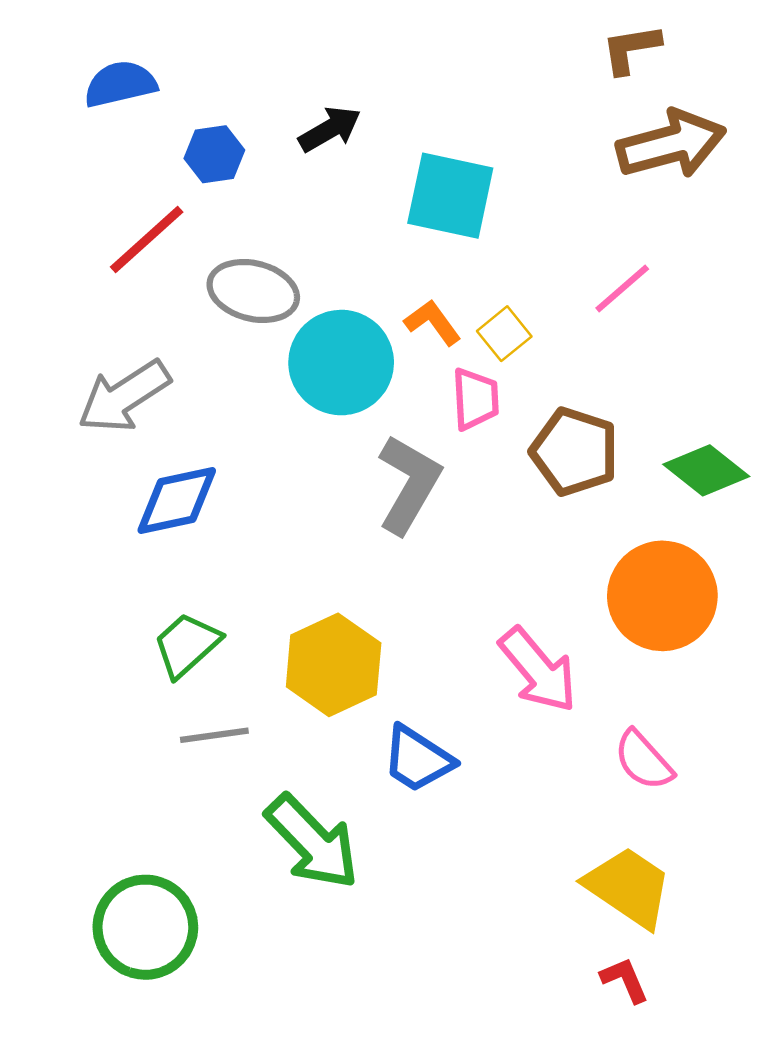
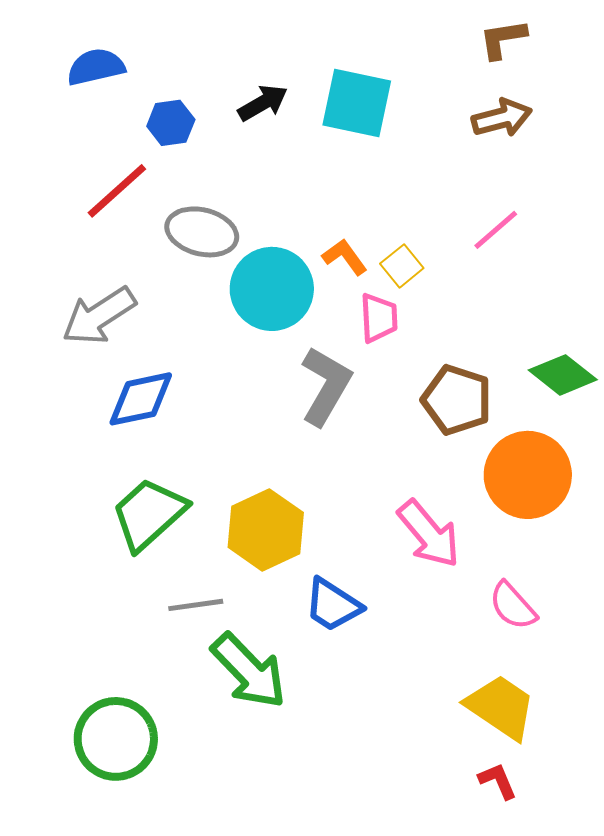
brown arrow: (671, 144) -> (502, 118), moved, size x0.7
cyan square: (450, 196) -> (357, 103), moved
brown pentagon: (574, 452) -> (457, 400), moved
green trapezoid: (187, 645) -> (149, 514), size x1.4
gray line: (214, 735) -> (196, 605), moved

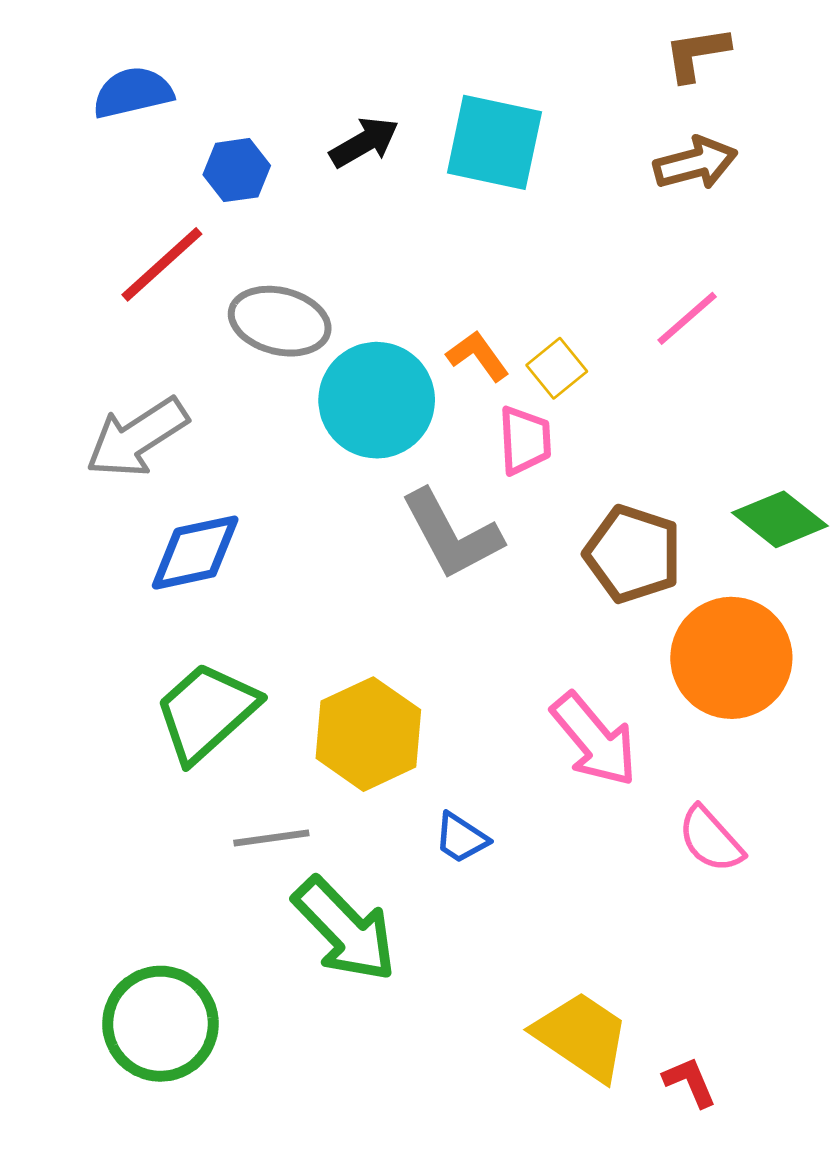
gray L-shape: (326, 386) -> (451, 535), turned 122
blue trapezoid: (333, 605) -> (461, 838), size x0.7
yellow trapezoid: (501, 707) -> (582, 1036), moved

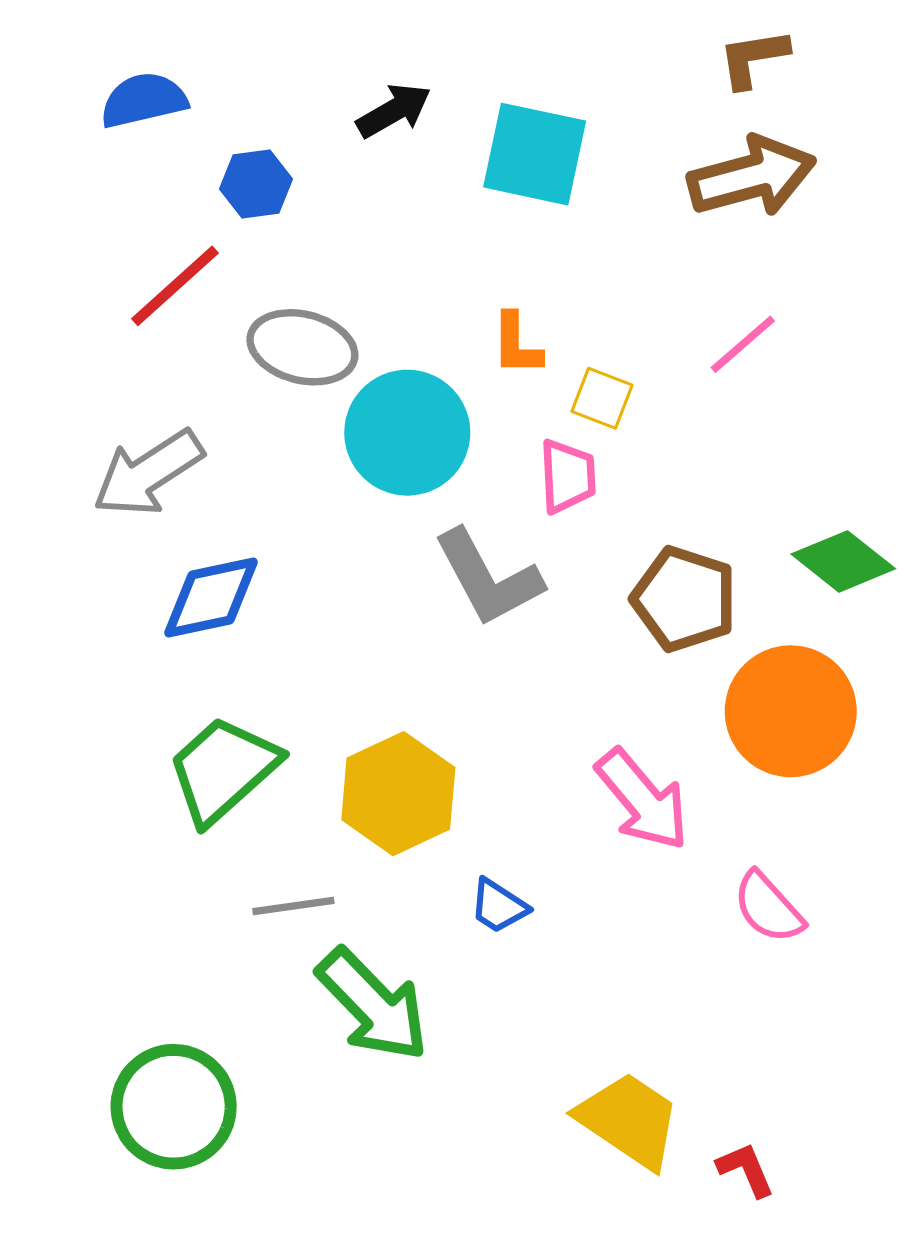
black arrow: (364, 142) -> (394, 111), moved
brown arrow: (695, 163) -> (752, 177), size x1.4
orange L-shape: (478, 356) -> (517, 344), moved, turned -144
yellow square: (557, 368) -> (602, 398), turned -30

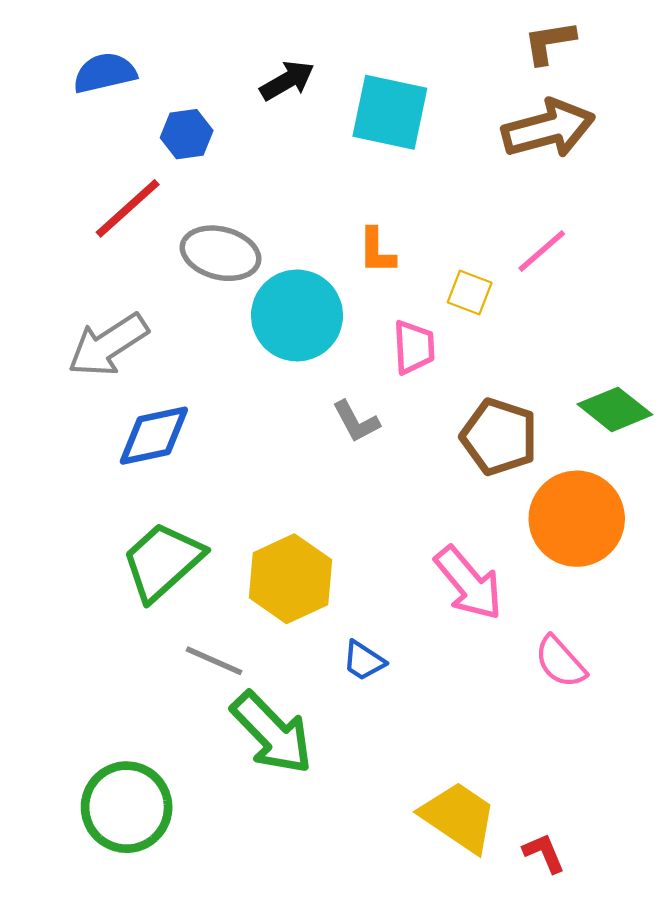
yellow square: (602, 398) -> (470, 293), moved
gray L-shape: (488, 578) -> (356, 421), size x0.6
gray line: (293, 906) -> (214, 661), turned 32

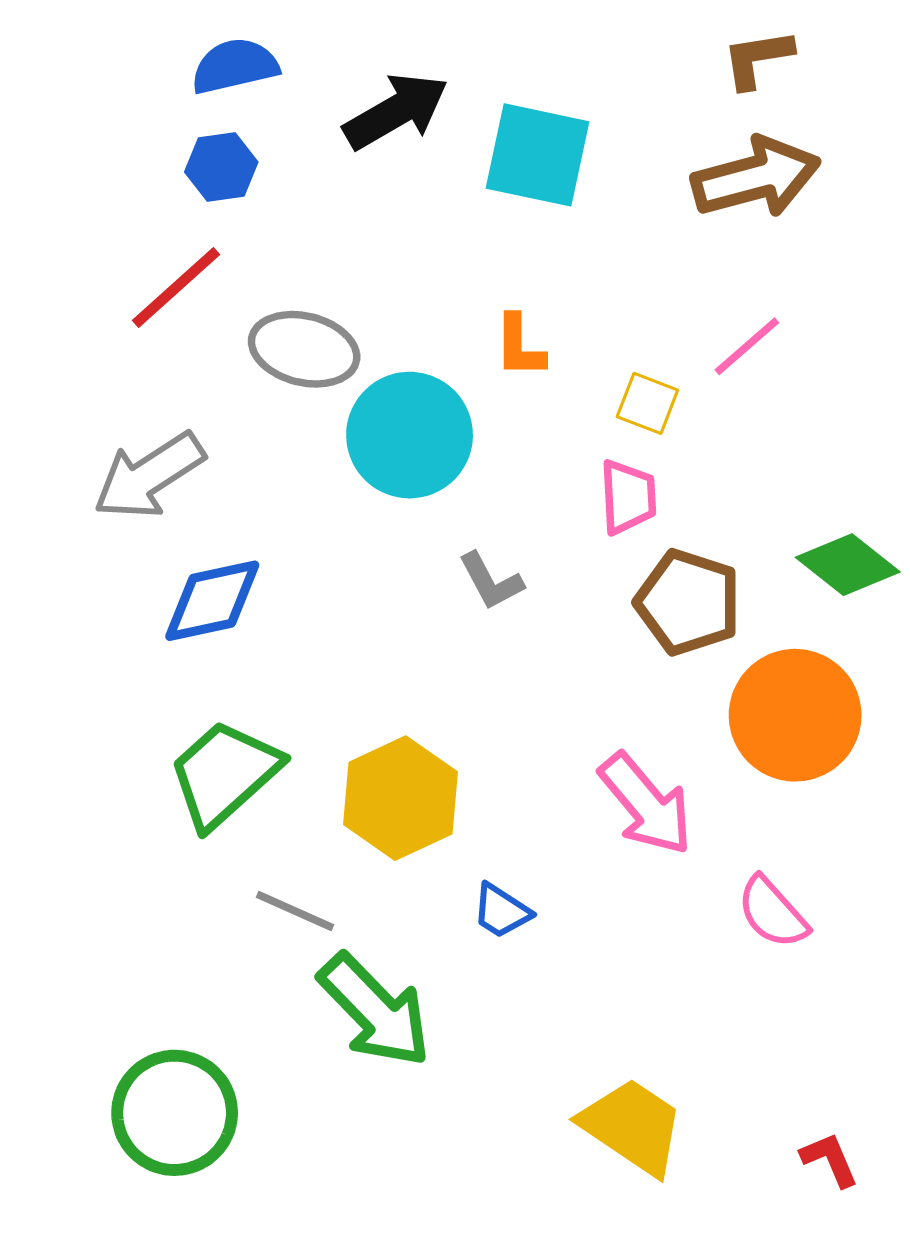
blue semicircle: (105, 73) -> (235, 66), moved
black arrow: (287, 81) -> (396, 111), size x1.4
blue hexagon: (187, 134) -> (221, 167), moved
pink trapezoid: (414, 347) -> (628, 497), moved
red L-shape: (544, 853) -> (830, 1160), moved

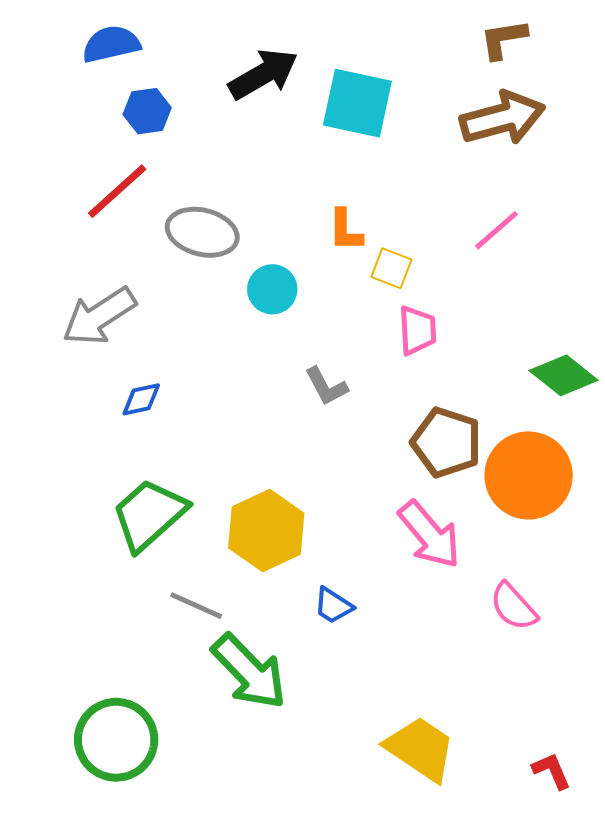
blue semicircle: (235, 66) -> (111, 44), moved
yellow square: (647, 403) -> (391, 268), moved
cyan circle: (410, 435) -> (272, 289), size x0.6
blue diamond: (212, 601) -> (141, 399), size x0.6
brown pentagon: (688, 602) -> (446, 442), moved

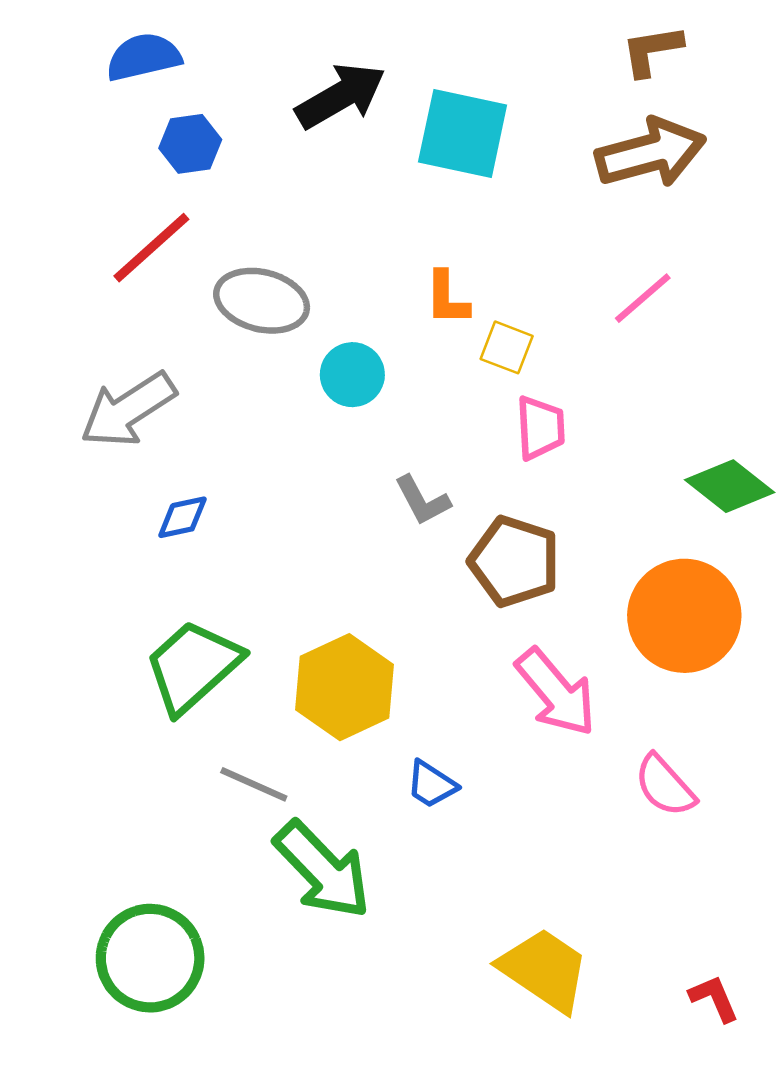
brown pentagon: (446, 442) -> (514, 561), moved

